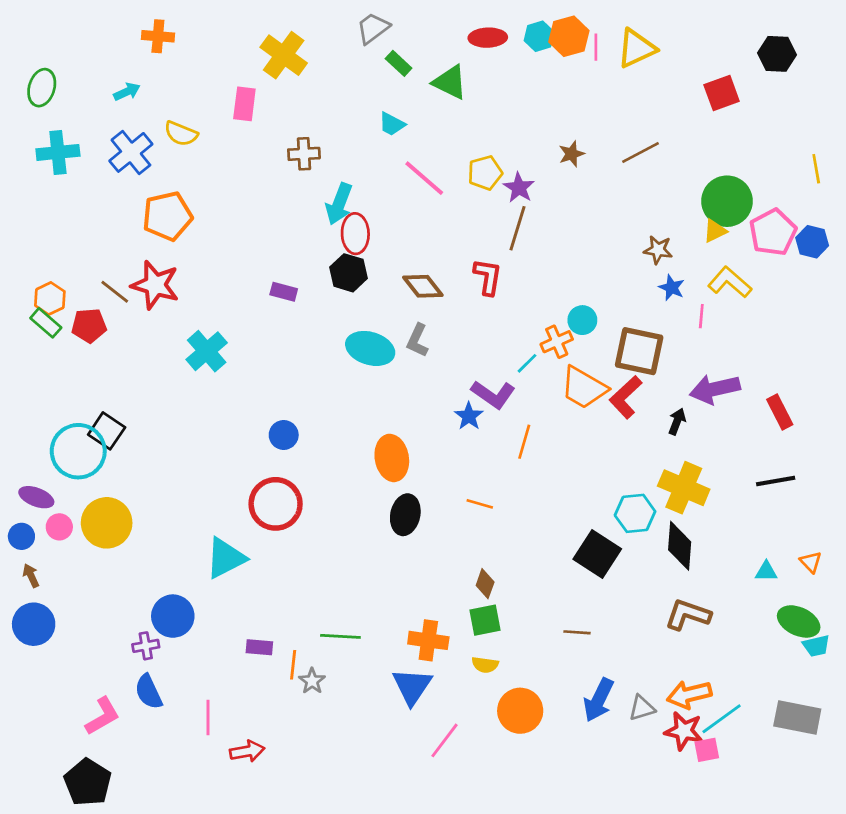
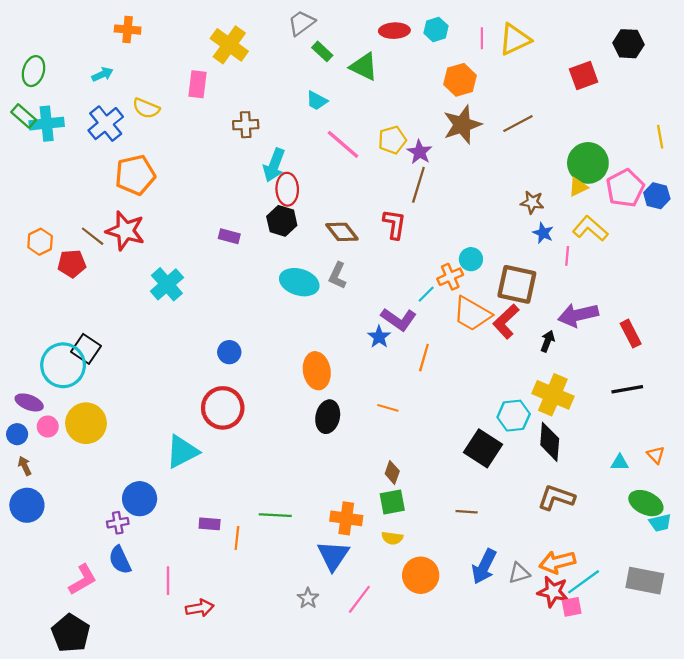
orange hexagon: (569, 36) -> (460, 80), moved
brown star: (572, 154) -> (462, 125), size x1.8
green rectangle: (46, 323) -> (24, 116), moved
gray star: (312, 681) -> (308, 598), moved

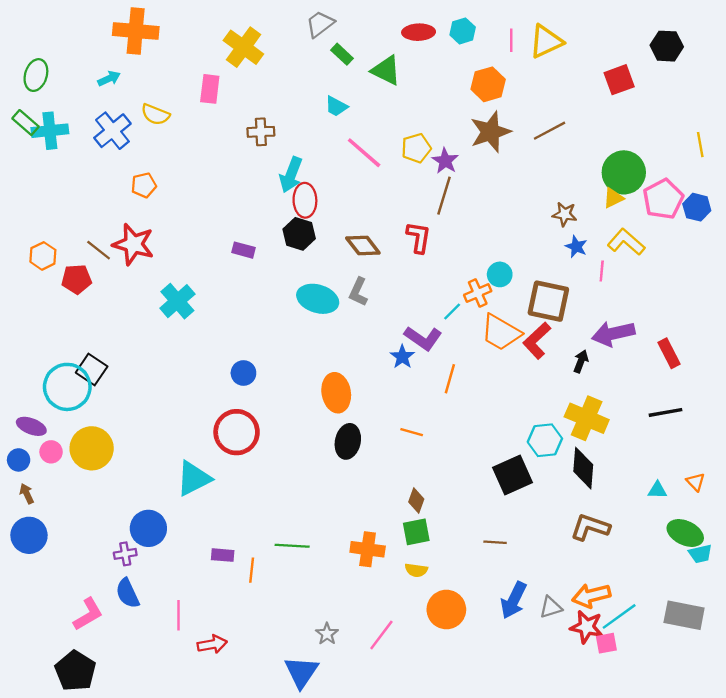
orange cross: (128, 30) -> (136, 31), size x1.6
orange pentagon: (135, 175) -> (144, 185), size x0.6
black square: (483, 448) -> (512, 475), turned 33
blue triangle: (333, 556) -> (301, 672), moved

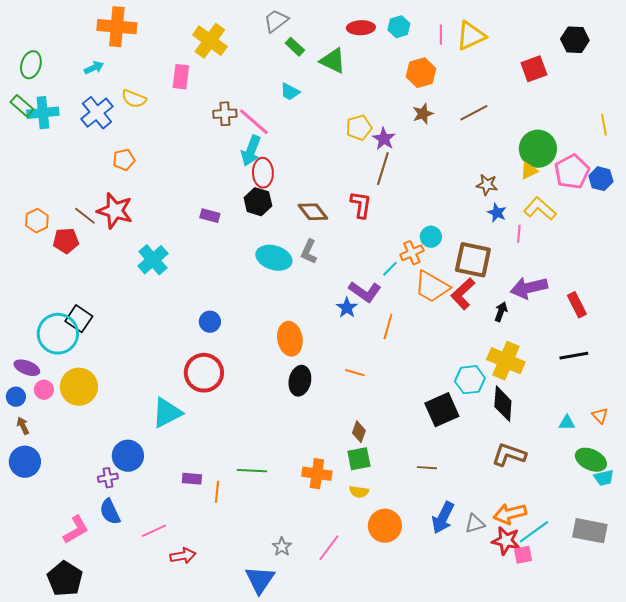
brown star: (490, 132) -> (423, 114), size x0.6
pink line: (364, 153) -> (254, 122), moved
pink line: (179, 615) -> (154, 531), turned 65

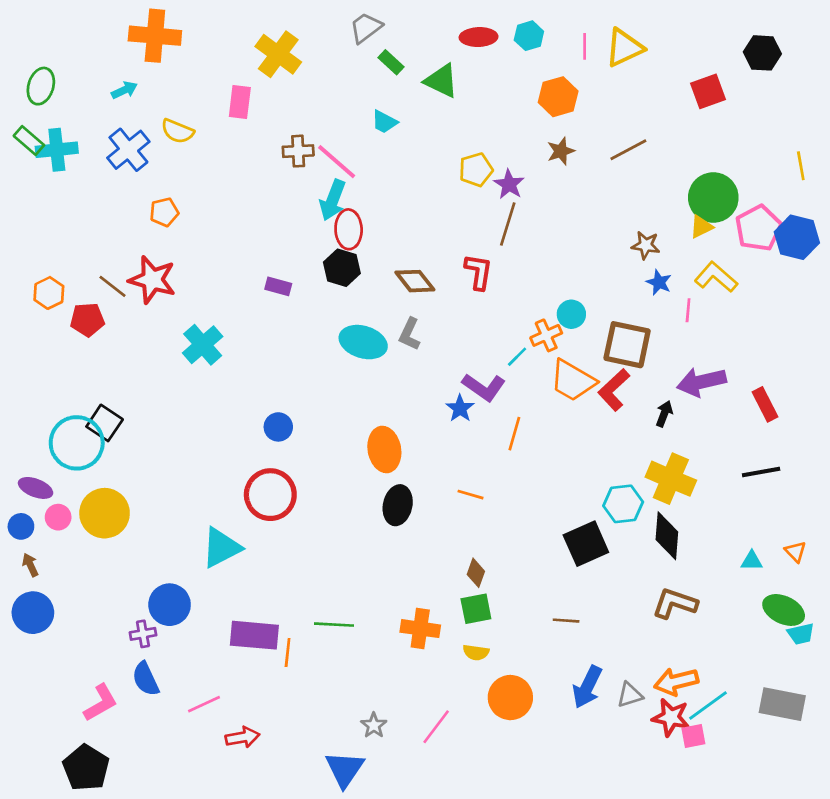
blue hexagon: (601, 179) -> (797, 237), size x1.4
purple rectangle: (192, 479) -> (254, 635), size x1.8

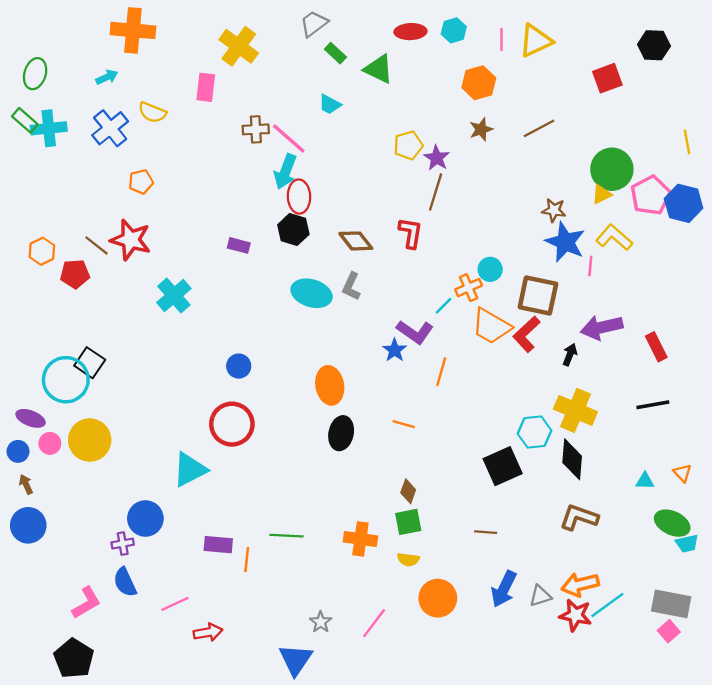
blue star: (659, 282) -> (565, 242), size x1.8
purple rectangle: (254, 635) -> (218, 545), size x0.7
pink square: (693, 736) -> (669, 631), moved, turned -30

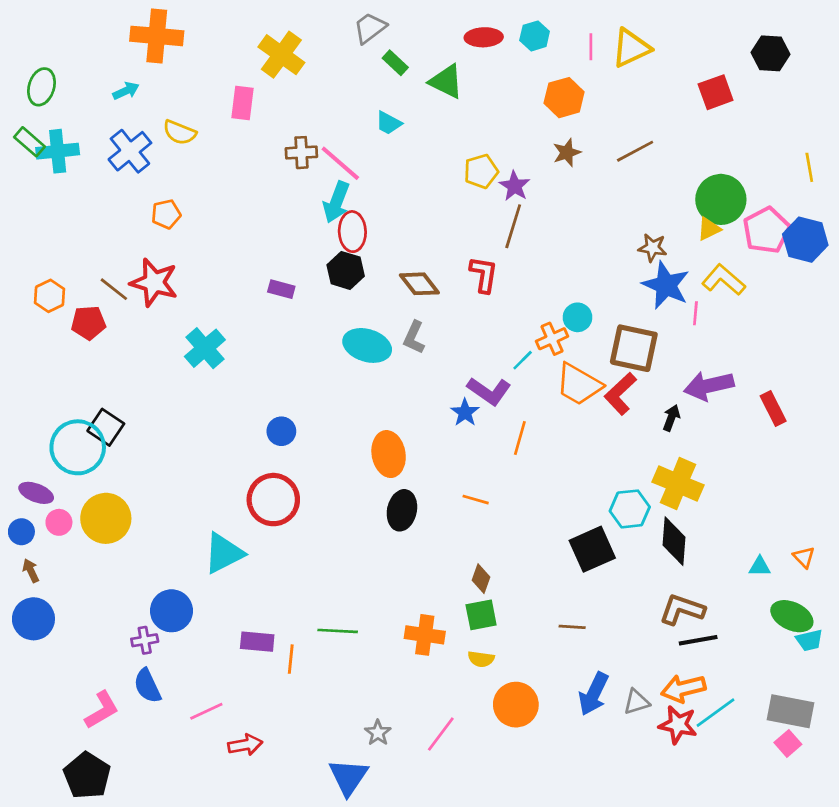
black line: (653, 405) -> (698, 640), moved

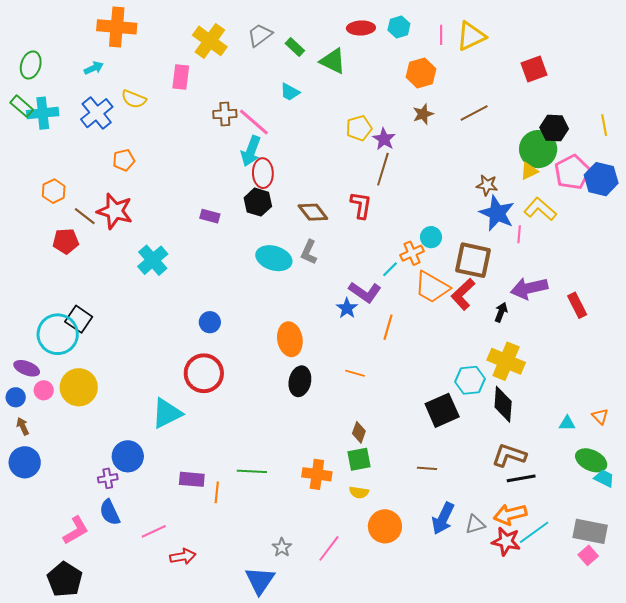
gray trapezoid: (370, 28) -> (260, 35), moved
black hexagon: (770, 53) -> (554, 128), moved
orange hexagon: (50, 296) -> (54, 191), moved
cyan trapezoid: (809, 640) -> (604, 478), turned -140

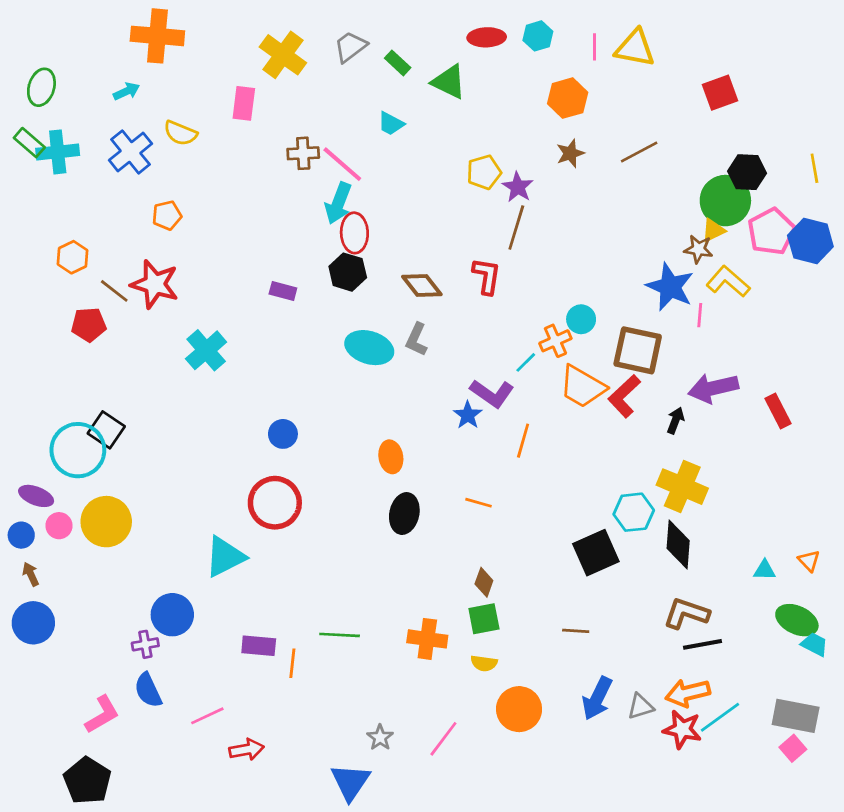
yellow triangle: (471, 36) -> (635, 48), turned 36
brown star: (487, 185) -> (698, 249), moved
orange ellipse: (290, 339) -> (391, 457), size x0.7

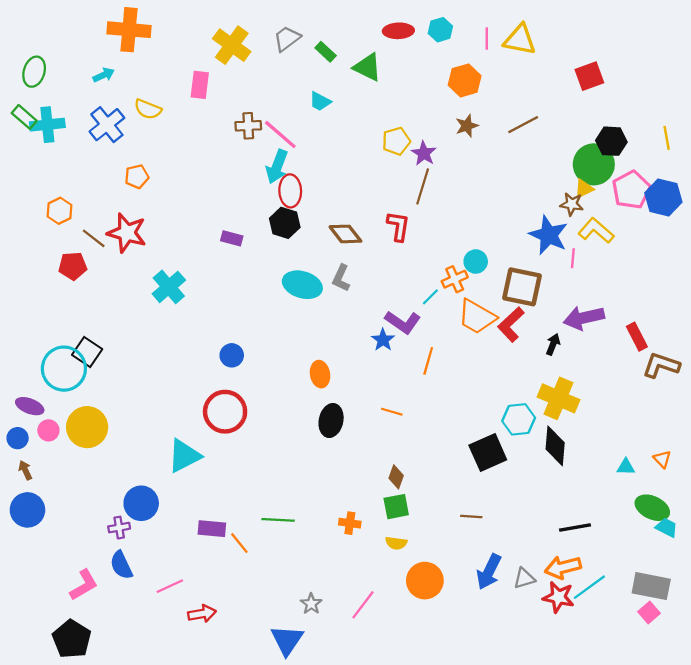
brown L-shape: (686, 613) -> (661, 365), moved
orange cross: (427, 639) -> (350, 523), size x0.7
orange line: (292, 663) -> (239, 543), turned -45

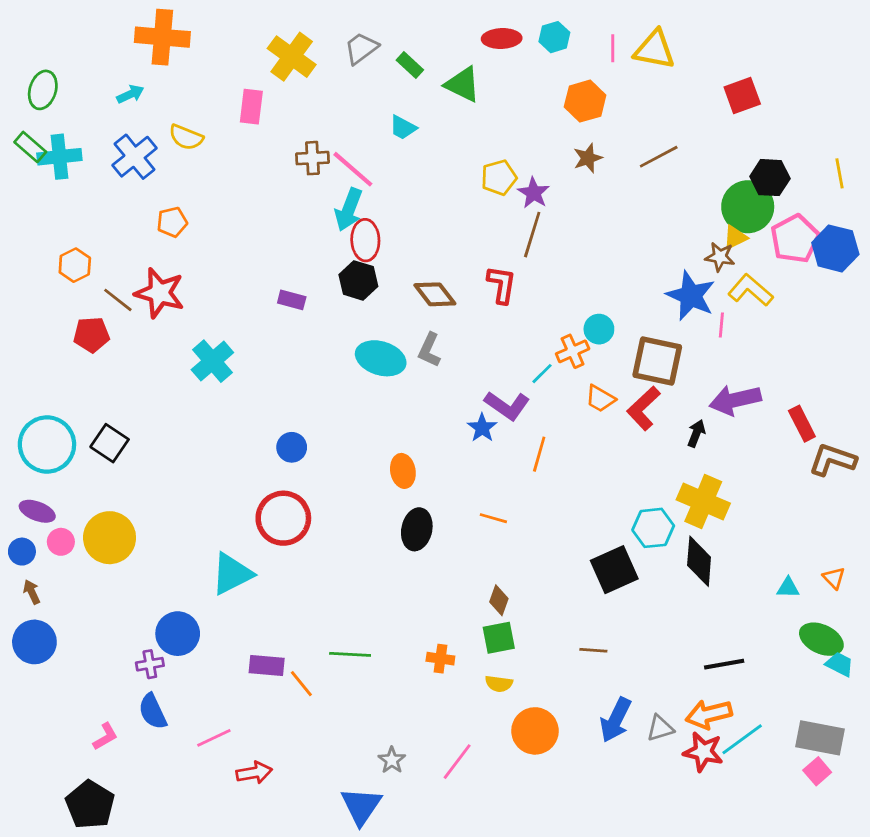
orange trapezoid: (477, 317) -> (600, 399), size x0.6
cyan circle: (64, 369) -> (47, 445), moved
pink L-shape: (84, 585) -> (105, 736), size x0.7

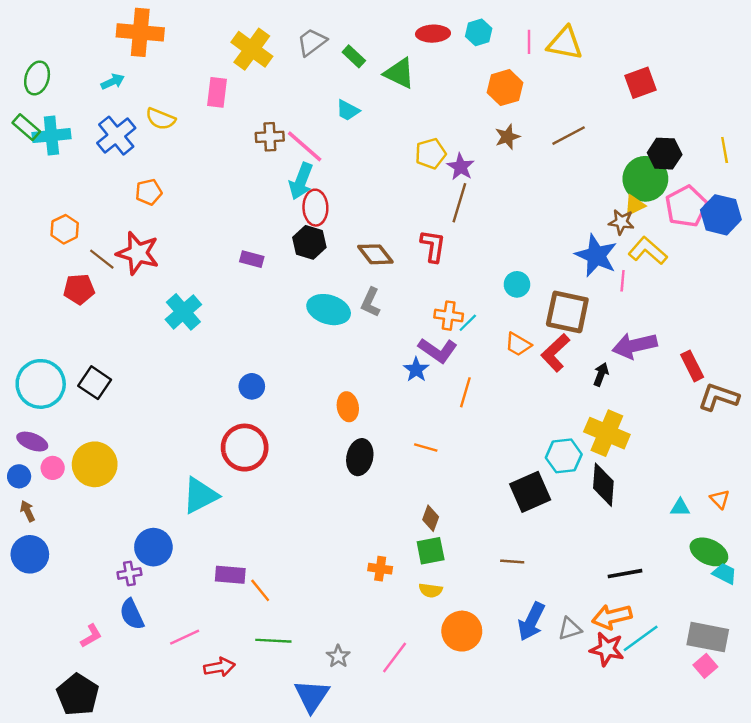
orange cross: (573, 351) -> (449, 316), moved, turned 32
green line: (350, 654) -> (273, 641), moved

